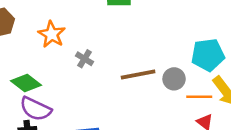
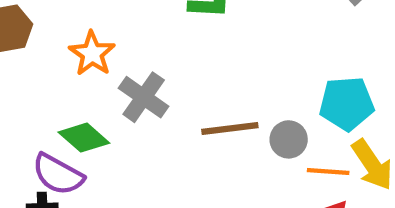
gray cross: (85, 59) -> (144, 97), size x1.6
green diamond: (26, 83) -> (84, 138), moved

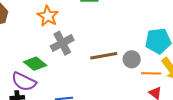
orange star: (92, 54) -> (48, 16), moved
gray cross: (144, 97) -> (62, 43), turned 30

